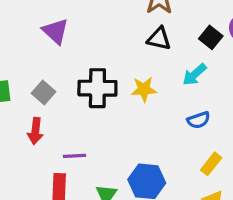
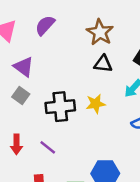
gray square: (44, 92) -> (21, 95), moved
purple line: (74, 156) -> (48, 147), moved, turned 48

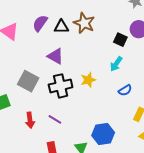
black triangle: (103, 64) -> (61, 27), moved
purple triangle: (24, 67) -> (55, 56), moved
gray square: (21, 95) -> (28, 81), size x1.5

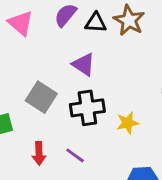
yellow star: (88, 80) -> (128, 123), moved

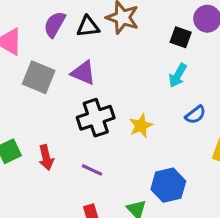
gray square: (41, 97) -> (39, 77), moved
red arrow: (39, 153) -> (46, 157), moved

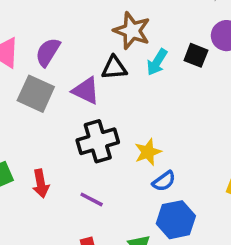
purple semicircle: (55, 24) -> (48, 52), moved
black triangle: (88, 27) -> (114, 68), moved
cyan arrow: (178, 75) -> (157, 62), moved
blue semicircle: (195, 115) -> (164, 181), moved

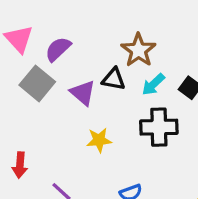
black cross: (98, 141) -> (159, 127), moved
yellow star: (148, 152) -> (99, 140), moved

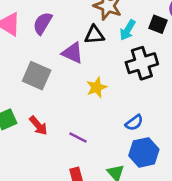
gray square: (37, 83) -> (37, 76), moved
red arrow: (20, 165) -> (38, 126), turned -30

